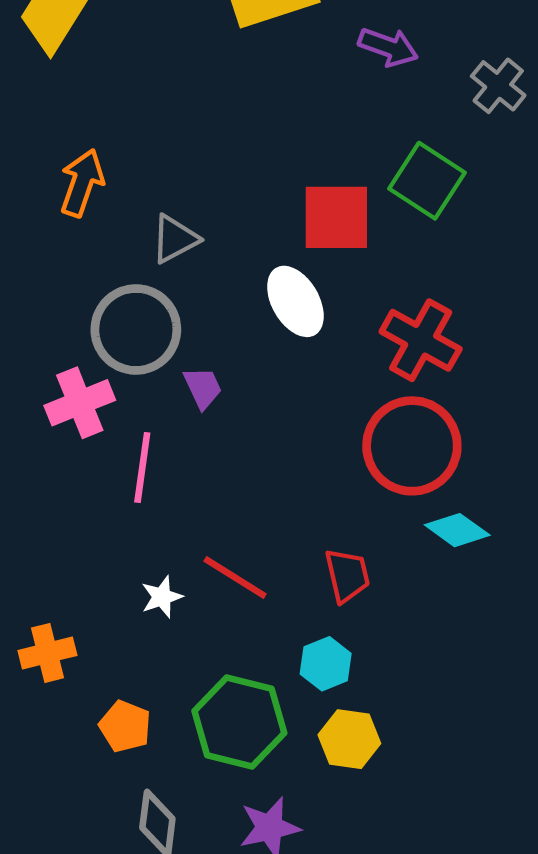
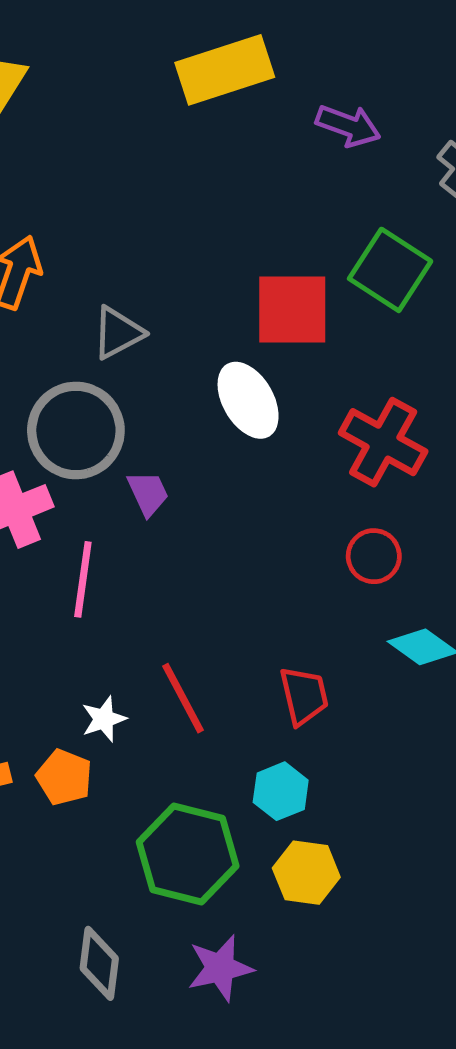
red circle: (412, 446) -> (374, 556), size x0.5
red line: (235, 577) -> (183, 698), turned 30
orange pentagon: (125, 726) -> (64, 777), moved

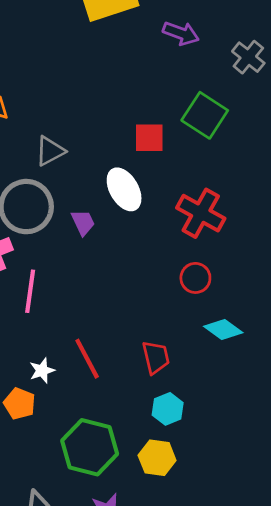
red square: (292, 309) -> (149, 138), size x0.7
purple trapezoid: (148, 493) -> (83, 222), moved
cyan hexagon: (281, 791) -> (168, 409), moved

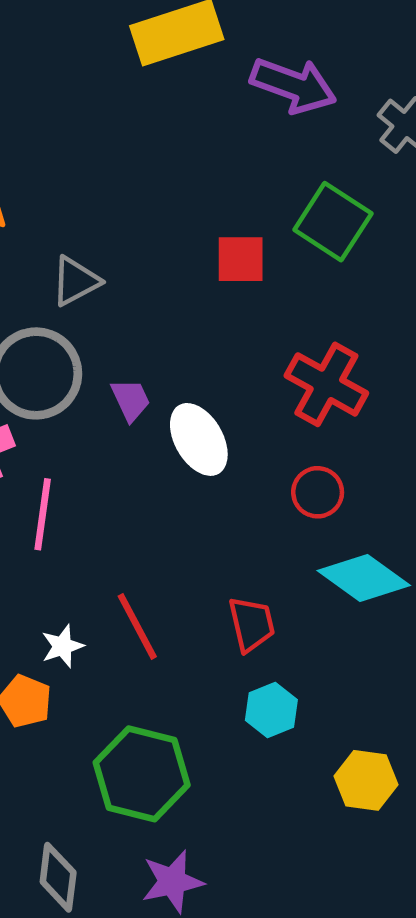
purple arrow: (181, 33) -> (293, 85), size x1.4
white ellipse: (124, 189) -> (199, 439), moved
cyan diamond: (223, 330) -> (364, 578), size x1.4
yellow hexagon: (157, 458) -> (366, 780), moved

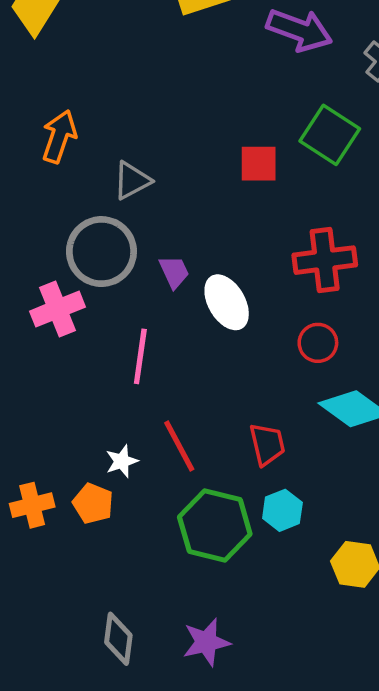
red cross: (326, 384) -> (325, 260), turned -36
pink line: (43, 514) -> (140, 356), moved
green hexagon: (142, 774) -> (215, 525), moved

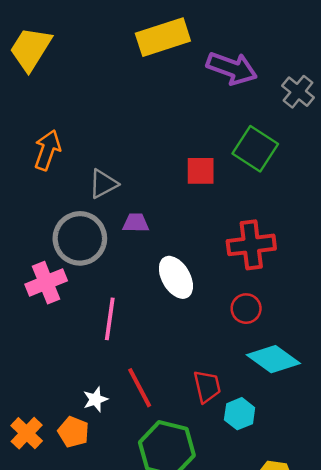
purple trapezoid: (174, 272) -> (136, 223), moved, turned -64
orange cross: (32, 505) -> (27, 433), turned -32
cyan hexagon: (282, 510) -> (240, 414), moved

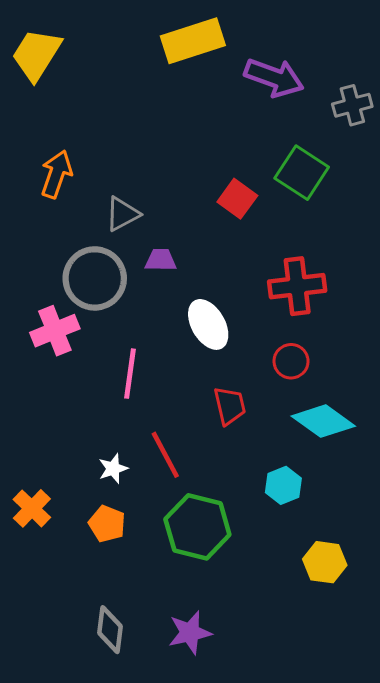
gray cross: (298, 92) -> (352, 105), turned 36
red square: (201, 171) -> (237, 199), turned 36
red trapezoid: (207, 386) -> (230, 406), moved
orange pentagon: (73, 432) -> (107, 524), moved

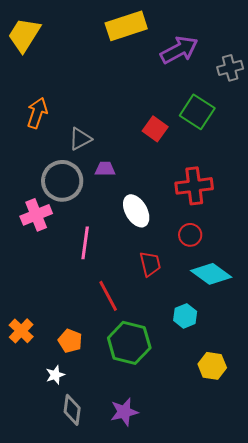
purple arrow: (274, 78) -> (179, 50), turned -48
white star: (113, 469) -> (55, 375), moved

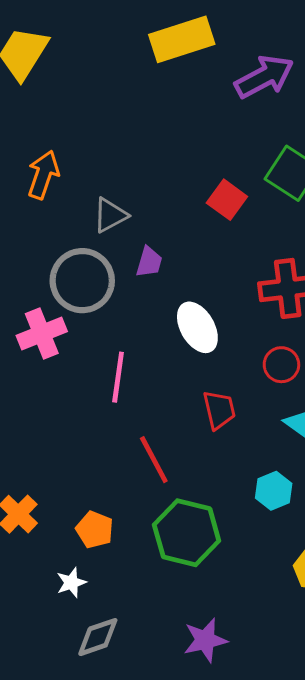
purple trapezoid: (105, 169) -> (149, 262), turned 105
gray diamond: (72, 410) -> (98, 637), turned 64
purple star: (124, 412) -> (205, 640), moved

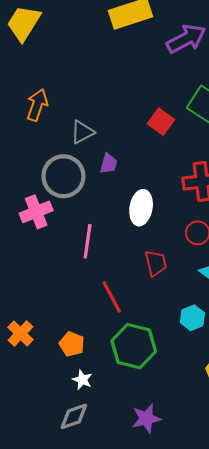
white ellipse: (197, 327) -> (141, 208), turned 40
white star: (71, 583) -> (82, 380), moved, turned -30

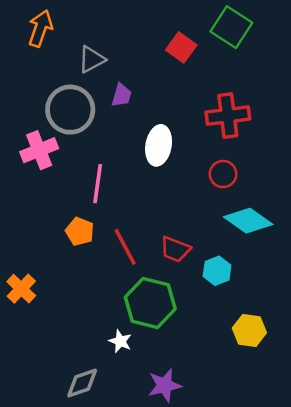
red trapezoid: (156, 263) -> (175, 249), moved, turned 124
orange pentagon: (72, 344) -> (80, 231), moved
white star: (82, 380) -> (120, 341), moved

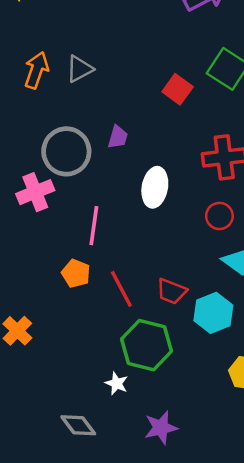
gray triangle: (92, 59) -> (80, 69), moved
cyan hexagon: (217, 271) -> (213, 313), size x1.4
gray diamond: (82, 383) -> (78, 425), turned 72

